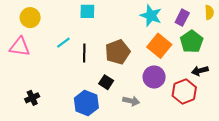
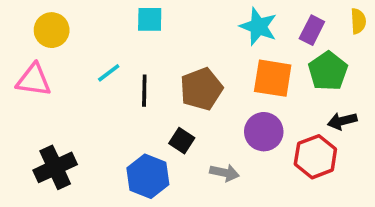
orange square: (159, 46) -> (273, 78), turned -30
black cross: (32, 98) -> (55, 167), size x1.6

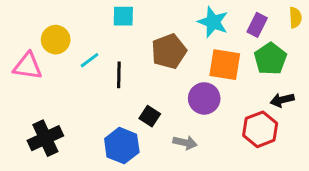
yellow circle: (52, 30) -> (56, 40), moved
brown pentagon: (201, 89) -> (169, 51), moved
purple circle: (264, 132) -> (204, 98), moved

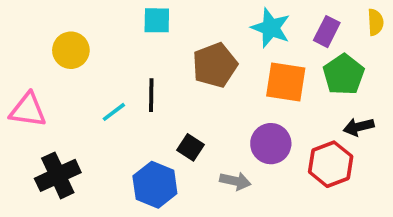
cyan line: (89, 60) -> (114, 112), moved
pink triangle: (28, 66) -> (28, 110), moved
purple circle: (204, 98) -> (271, 144), moved

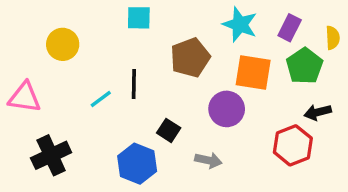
yellow semicircle: (375, 22) -> (333, 38), moved
purple circle: (271, 144) -> (227, 109), moved

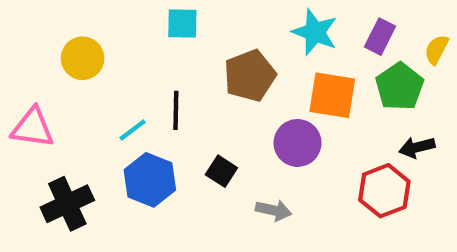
yellow semicircle: (333, 38) -> (436, 50), turned -150
blue hexagon: (137, 164) -> (150, 180), moved

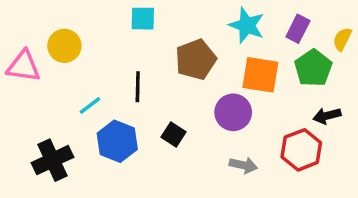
pink triangle: (33, 128) -> (24, 66), moved
cyan line: (132, 130) -> (90, 105), moved
gray arrow: (274, 210) -> (243, 165), moved

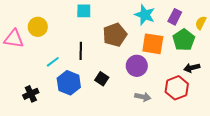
black cross: (52, 160) -> (31, 94), size x0.7

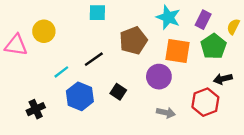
black line: (81, 51) -> (94, 59), turned 54

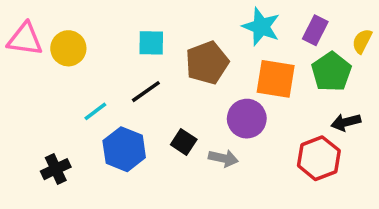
cyan square: (97, 13) -> (151, 43), moved
pink triangle: (16, 45) -> (25, 39), moved
gray arrow: (166, 113) -> (223, 158), moved

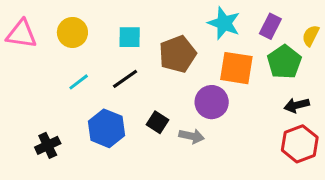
yellow circle: (68, 48) -> (72, 32), moved
cyan line: (95, 111) -> (79, 82), moved
red hexagon: (319, 158) -> (300, 144), moved

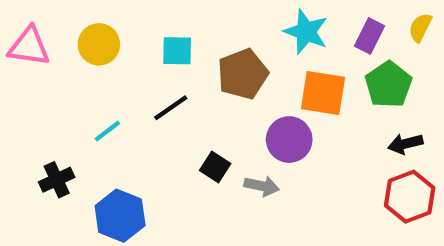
yellow semicircle: (311, 36) -> (420, 27), moved
cyan line: (79, 82) -> (107, 131), moved
blue hexagon: (106, 128) -> (120, 216), moved
black cross: (48, 145) -> (57, 180), moved

